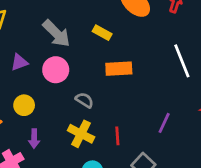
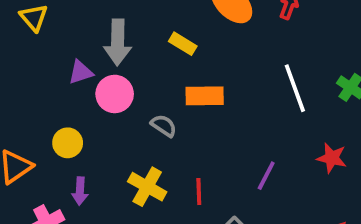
gray arrow: (56, 33) -> (118, 42), turned 44
purple triangle: (19, 62) -> (81, 72), moved
gray semicircle: (84, 100) -> (164, 126), moved

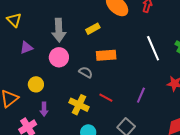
yellow rectangle: (183, 44) -> (93, 29), turned -56
purple triangle: (81, 72) -> (26, 48), moved
red line: (199, 192) -> (106, 98), moved, turned -56

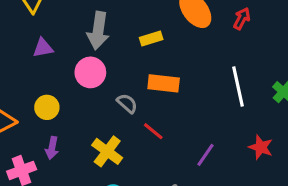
red line: (106, 98) -> (153, 131), moved

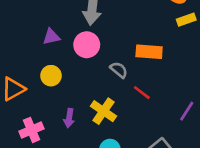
yellow rectangle: (151, 39) -> (186, 20), moved
purple triangle: (43, 48) -> (51, 37), moved
purple arrow: (52, 148) -> (69, 118), moved

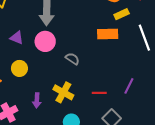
purple triangle: (51, 37) -> (17, 38), turned 40
orange rectangle: (149, 52) -> (108, 34), moved
red line: (142, 93) -> (99, 93), moved, turned -32

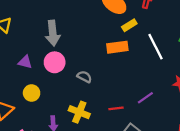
purple line: (129, 86) -> (145, 98), turned 35

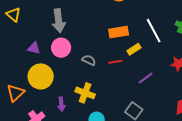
yellow rectangle: (129, 25) -> (134, 49), moved
yellow circle: (32, 93) -> (41, 76), size x1.6
red line: (116, 108) -> (115, 62), moved

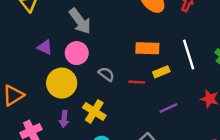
gray arrow: (59, 21) -> (80, 21), turned -40
yellow circle: (41, 76) -> (62, 83), moved

